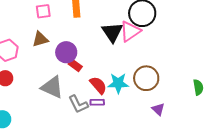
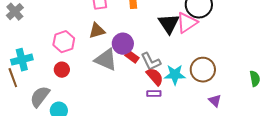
gray triangle: (52, 87) -> (106, 60), moved
gray L-shape: (78, 104) -> (151, 62), moved

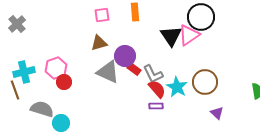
pink hexagon: (64, 42) -> (56, 68), moved
cyan star: (175, 75) -> (177, 87), turned 30
gray semicircle: (40, 97) -> (42, 109), turned 70

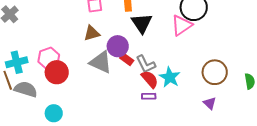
black triangle: (171, 36) -> (142, 23), moved
red circle: (64, 82) -> (57, 72), size x1.5
brown circle: (205, 82) -> (215, 72), moved
gray semicircle: (42, 109) -> (26, 89), moved

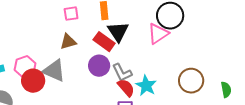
purple circle: (118, 46) -> (99, 66), moved
red rectangle: (127, 59) -> (104, 42), moved, size x1.5
gray triangle: (101, 62) -> (54, 71), moved

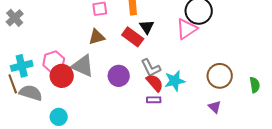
black triangle: (118, 32) -> (147, 27), size x0.7
purple circle: (99, 66) -> (119, 76), moved
cyan star: (146, 86) -> (175, 81), turned 30

